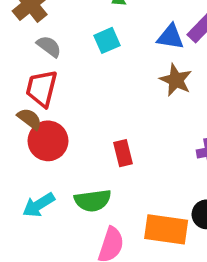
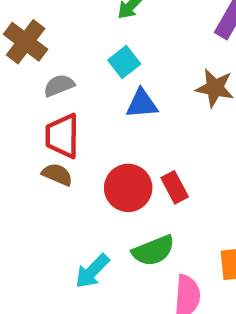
blue triangle: (170, 37) -> (142, 104), moved
gray semicircle: (49, 46) -> (59, 85), turned -45
red circle: (48, 141) -> (128, 188), moved

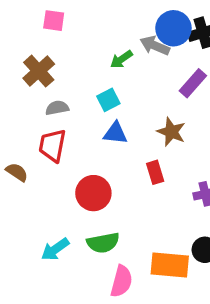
brown semicircle: (57, 174) -> (17, 172), moved
red rectangle: (175, 187) -> (155, 172), moved

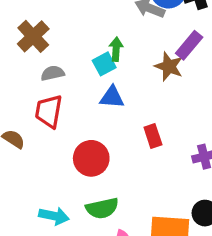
green arrow: (121, 59) -> (116, 49), moved, turned 130
brown star: (171, 132) -> (169, 66), moved
cyan arrow: (55, 249) -> (54, 216), turned -132

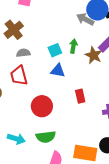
green arrow: (116, 49) -> (73, 46), moved
red trapezoid: (49, 111) -> (19, 76), turned -30

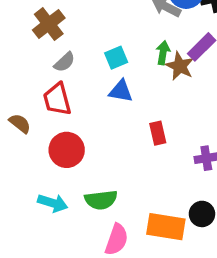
green arrow: (73, 46) -> (163, 53), moved
gray semicircle: (23, 53) -> (64, 62), turned 144
red circle: (42, 106) -> (67, 150), moved

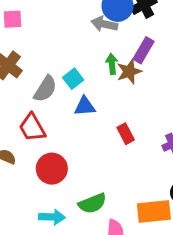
gray semicircle: (64, 62) -> (45, 89), moved, size x1.4
brown star: (180, 66) -> (129, 72), turned -30

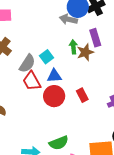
purple rectangle: (144, 50) -> (95, 38), turned -48
red trapezoid: (32, 128) -> (32, 81), moved
red circle: (52, 169) -> (54, 96), moved

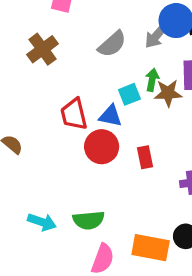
gray arrow: (68, 19) -> (156, 36), turned -78
cyan square: (46, 57) -> (129, 94), moved
gray semicircle: (27, 64) -> (112, 44), moved

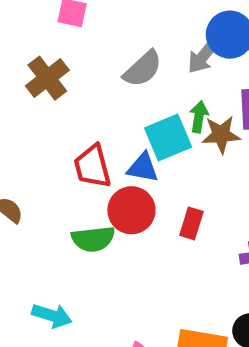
cyan square: (129, 94) -> (168, 137), size x1.5
red rectangle: (145, 157) -> (191, 223), turned 30
green semicircle: (89, 220) -> (93, 239), moved

